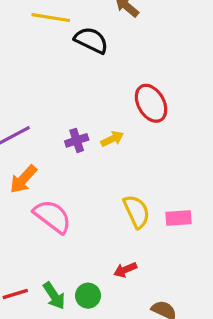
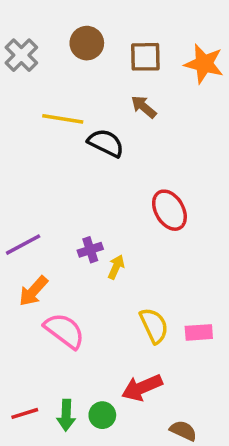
yellow arrow: (112, 139) -> (116, 267), moved, turned -40
red arrow: (125, 270) -> (142, 388), size x1.6
green arrow: (54, 296) -> (66, 415), turned 36

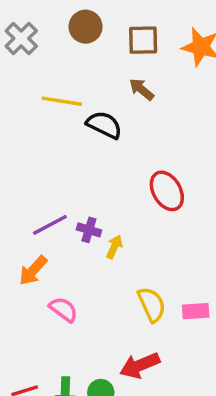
purple line: (23, 245) -> (50, 225), moved
purple cross: (90, 250) -> (89, 230), turned 35
pink semicircle: (64, 331) -> (64, 309), size x0.7

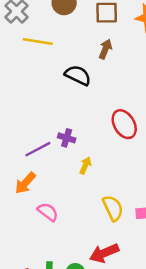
brown arrow: (141, 89) -> (105, 49), turned 72
yellow line: (62, 101) -> (38, 41), moved
purple cross: (89, 230) -> (67, 138), moved

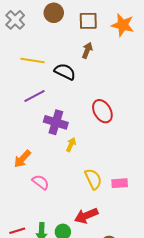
yellow line: (38, 41) -> (32, 60), moved
purple cross: (67, 138) -> (56, 122), size x1.6
purple line: (38, 149) -> (34, 96), moved

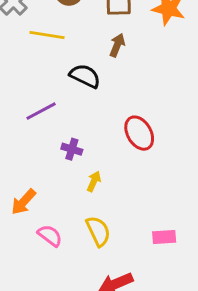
yellow line: (32, 60) -> (47, 35), moved
purple cross: (56, 122) -> (72, 149), size x0.6
yellow semicircle: (93, 179) -> (98, 231), moved

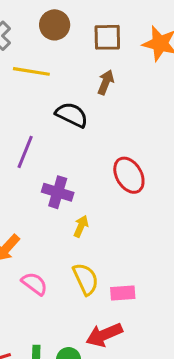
purple line: (41, 111) -> (25, 152), turned -40
purple cross: (72, 149) -> (58, 192), size x1.4
pink rectangle: (164, 237) -> (123, 293), moved

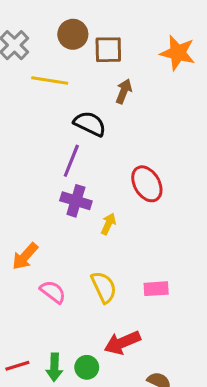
brown square: (107, 37) -> (108, 50), moved
purple line: (25, 152) -> (71, 161), moved
yellow arrow: (81, 226) -> (108, 224), moved
pink rectangle: (123, 293) -> (156, 289), moved

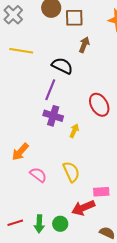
yellow line: (50, 81) -> (21, 51), moved
pink rectangle: (156, 289) -> (101, 192), moved

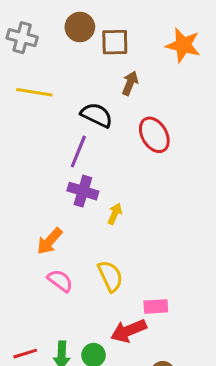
gray cross: (13, 15) -> (22, 38), turned -30
red ellipse: (99, 105) -> (154, 135), moved
orange arrow: (20, 152) -> (49, 241), moved

